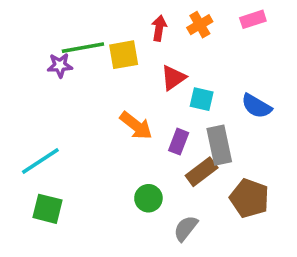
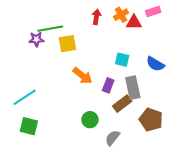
yellow square: (124, 55) -> (67, 44), moved
red triangle: (173, 78) -> (134, 22), moved, turned 35

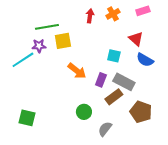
red triangle: (134, 22) -> (136, 39), moved, turned 42
purple star: (36, 39) -> (39, 46), moved
gray rectangle: (133, 88) -> (124, 82), turned -50
cyan line: (25, 97) -> (23, 60), moved

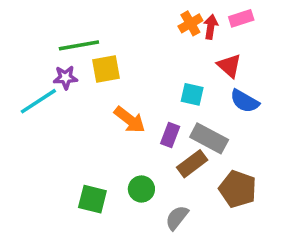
red arrow: (90, 16) -> (211, 27), moved
green square: (27, 118) -> (92, 199), moved

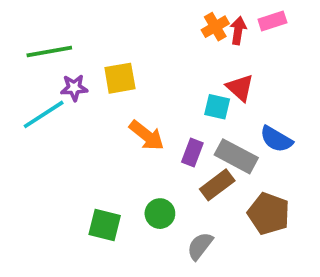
green line: (79, 45) -> (49, 51), moved
red triangle: (229, 66) -> (240, 88), moved
blue semicircle: (245, 101) -> (276, 139), moved

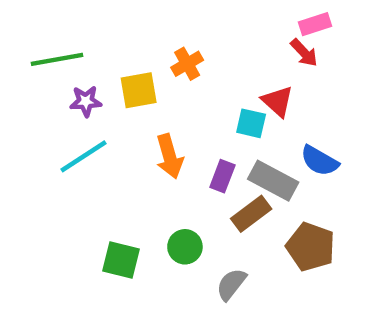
orange cross: (215, 27) -> (187, 64), moved
red arrow: (238, 31) -> (304, 53), moved, turned 128
cyan line: (44, 114) -> (83, 156), moved
orange arrow: (147, 135) -> (169, 156), turned 36

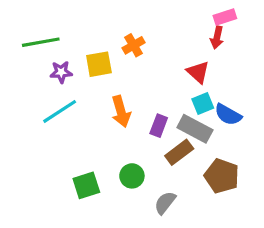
red arrow: (304, 53) -> (217, 37), turned 55
cyan square: (251, 123) -> (203, 104), moved, turned -35
green square: (121, 260) -> (86, 185), turned -32

